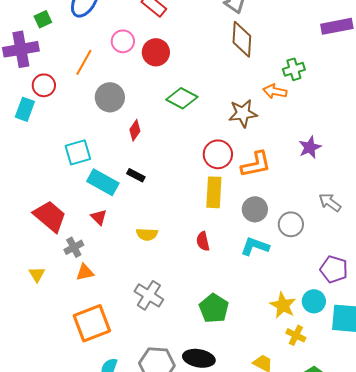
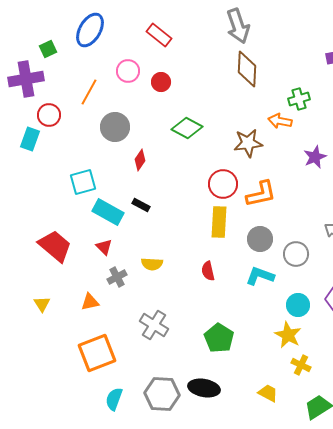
red circle: (156, 52) -> (161, 82), size x0.7
purple star: (310, 147) -> (315, 157), moved
gray cross: (74, 247) -> (117, 277), moved
cyan circle: (314, 301) -> (298, 305), moved

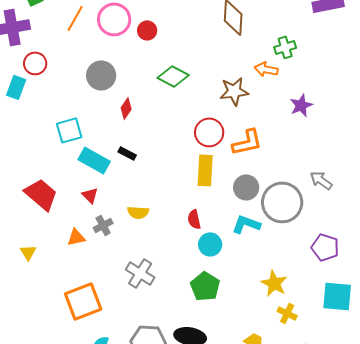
pink circle: (128, 71) -> (114, 19), size x1.4
orange line: (89, 92) -> (75, 18), moved
gray circle: (296, 254) -> (282, 202), size x1.6
orange triangle: (90, 302) -> (76, 237), moved
cyan circle: (298, 305) -> (210, 244), moved

